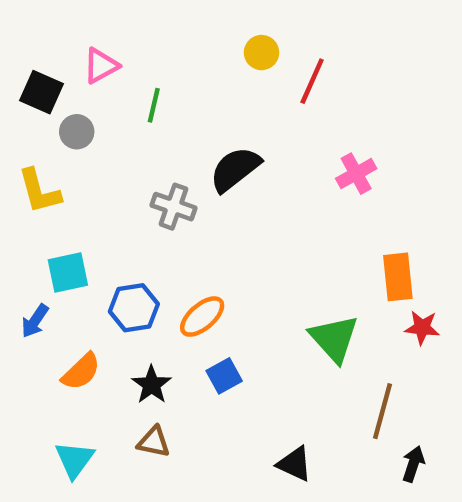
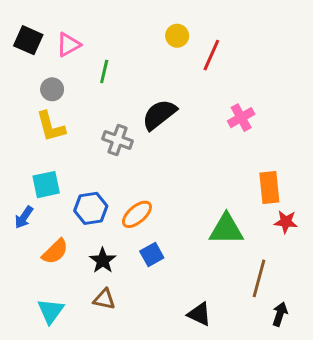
black square: (42, 92) -> (28, 40), moved
yellow L-shape: (39, 191) -> (51, 127), moved
green triangle: (334, 339) -> (226, 229), turned -48

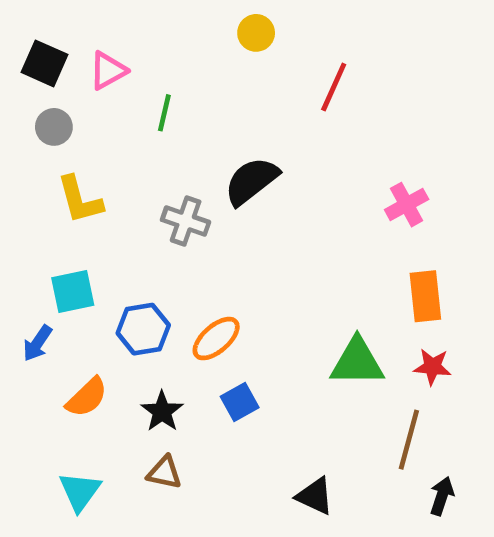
yellow circle: (177, 36) -> (256, 33), moved
gray circle: (52, 89) -> (54, 127), moved
pink cross: (241, 118) -> (407, 205), moved
red star: (286, 222) -> (432, 367), moved

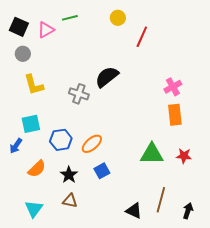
yellow circle: (256, 33) -> (118, 18), moved
green line: (164, 113) -> (70, 18), moved, turned 63
orange rectangle: (425, 296) -> (175, 115), moved
brown line: (409, 440) -> (161, 200), moved

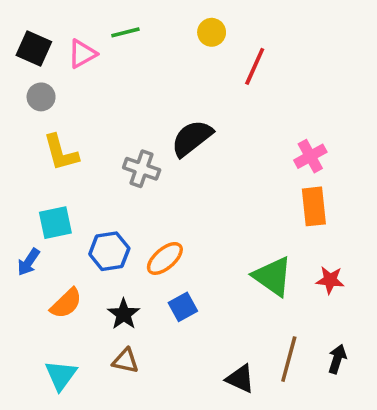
green triangle: (152, 154) -> (273, 276), turned 35
black arrow: (188, 211) -> (337, 359), moved

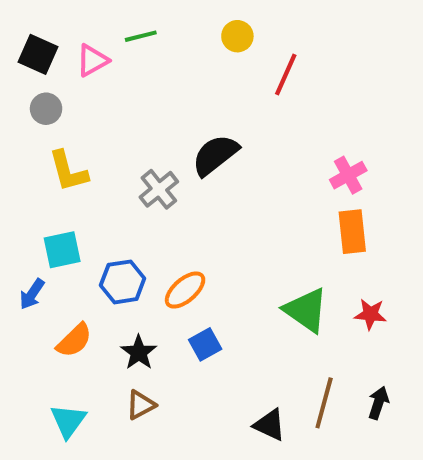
gray cross: (142, 169) -> (159, 189), turned 32
brown triangle: (125, 361) -> (141, 405), turned -40

